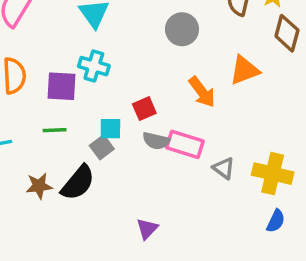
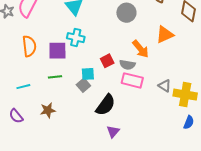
gray semicircle: (156, 141) -> (127, 65), moved
gray triangle: (224, 168) -> (165, 86), moved
black semicircle: (78, 183) -> (106, 105), moved

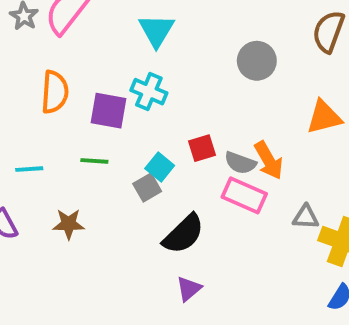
orange arrow: (141, 49) -> (269, 160), moved
cyan square: (88, 74) -> (160, 167), turned 32
gray triangle: (165, 86) -> (306, 217), turned -40

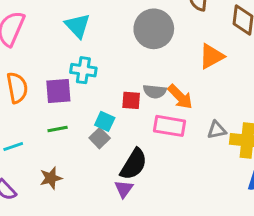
gray circle: (257, 61) -> (154, 29), size x1.4
red square: (202, 148) -> (131, 100), turned 36
gray semicircle: (240, 163) -> (155, 91), moved
purple triangle: (189, 289) -> (124, 189), moved

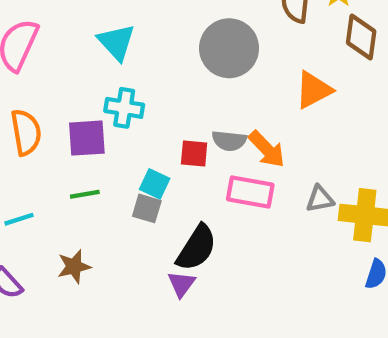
gray square: (100, 138) -> (147, 208), turned -30

